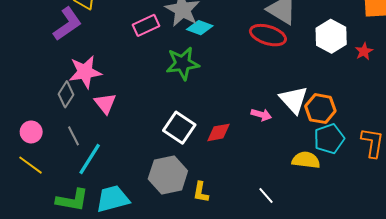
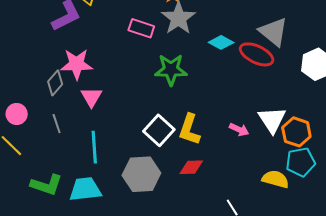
pink rectangle: (146, 25) -> (141, 28), turned 35
cyan diamond: (200, 28) -> (221, 42), moved
red diamond: (218, 132) -> (191, 167), moved
cyan line: (90, 159) -> (94, 147), moved, turned -44
yellow L-shape: (201, 192) -> (189, 129), moved, size x1.5

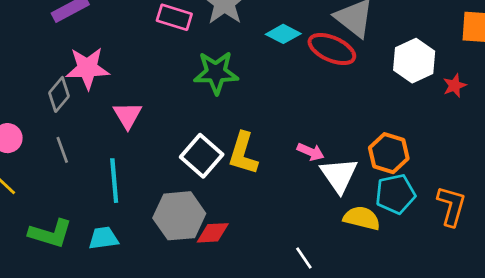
pink triangle: (91, 97) -> (128, 115), moved
white triangle: (272, 120) -> (339, 175), moved
red diamond: (191, 167) -> (213, 233), moved
cyan trapezoid: (85, 189) -> (103, 238), size x0.7

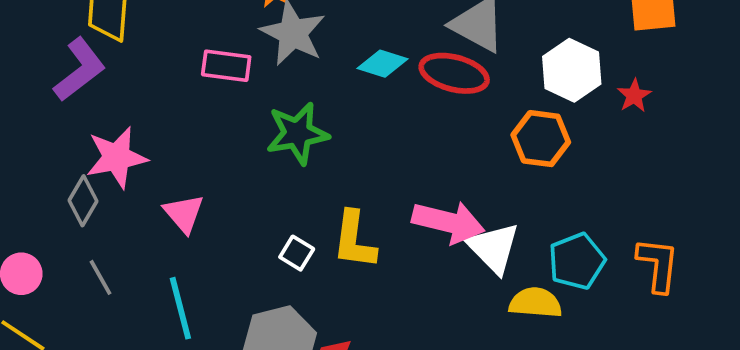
pink arrow: (311, 152) -> (448, 222), size x1.8
orange hexagon: (389, 153) -> (541, 139), moved
white square: (202, 156) -> (297, 253), size x0.6

